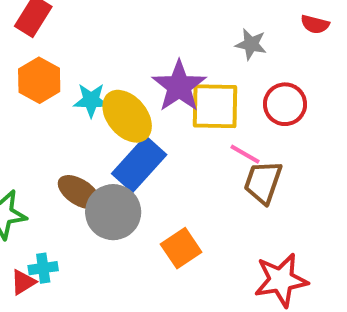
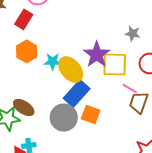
brown ellipse: (79, 192) -> (24, 107), moved
orange square: (181, 248) -> (91, 114), moved, turned -36

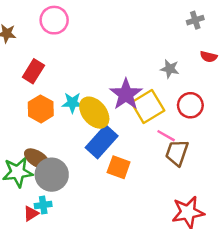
red rectangle: (24, 19) -> (33, 71), moved
orange hexagon: (27, 51) -> (41, 109), moved
yellow square: (115, 64) -> (148, 106), turned -32
gray circle: (64, 117) -> (52, 175), moved

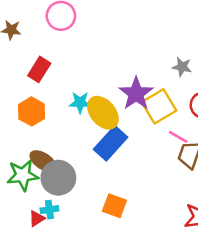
orange hexagon: (41, 109) -> (32, 111), moved
orange square: (119, 167) -> (114, 206), moved

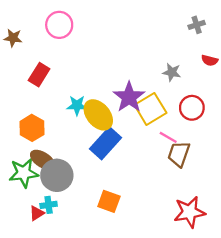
orange hexagon: (32, 111) -> (32, 128), moved

